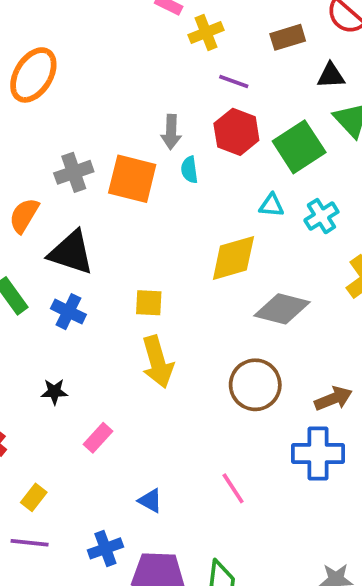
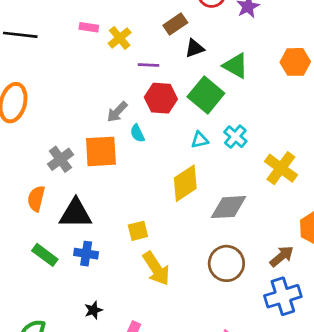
black triangle: (331, 76) -> (194, 48), moved
gray arrow: (171, 132) -> (117, 112), turned 60

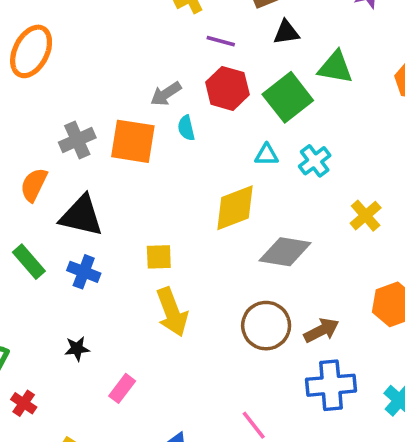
green triangle: (236, 66) -> (335, 67), turned -32
yellow cross: (281, 168) -> (366, 216), size x0.7
brown arrow: (282, 256) -> (321, 330), moved

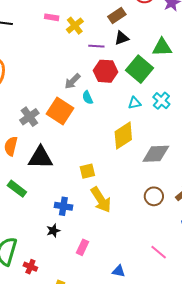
black triangle: (286, 32) -> (122, 38), moved
orange square: (133, 141) -> (60, 111), turned 36
blue cross: (84, 272) -> (63, 206), moved
brown circle: (266, 326) -> (154, 196), size x0.7

